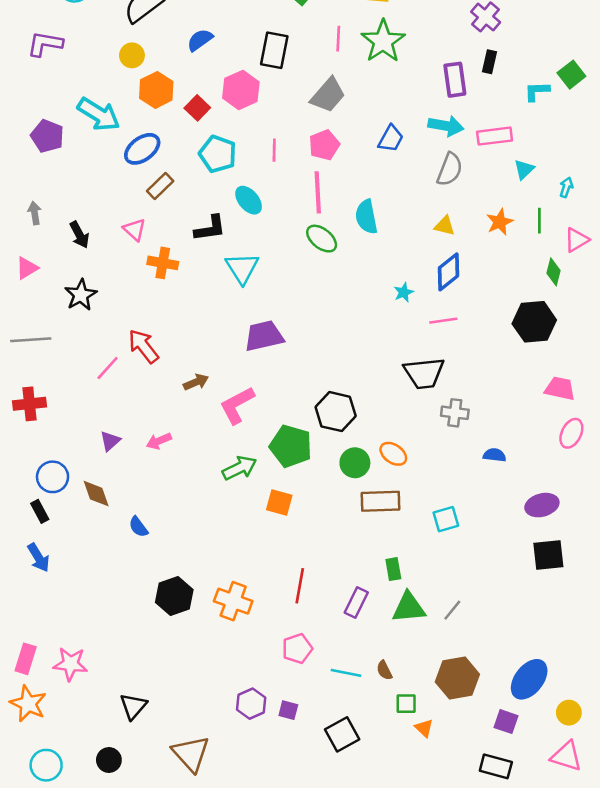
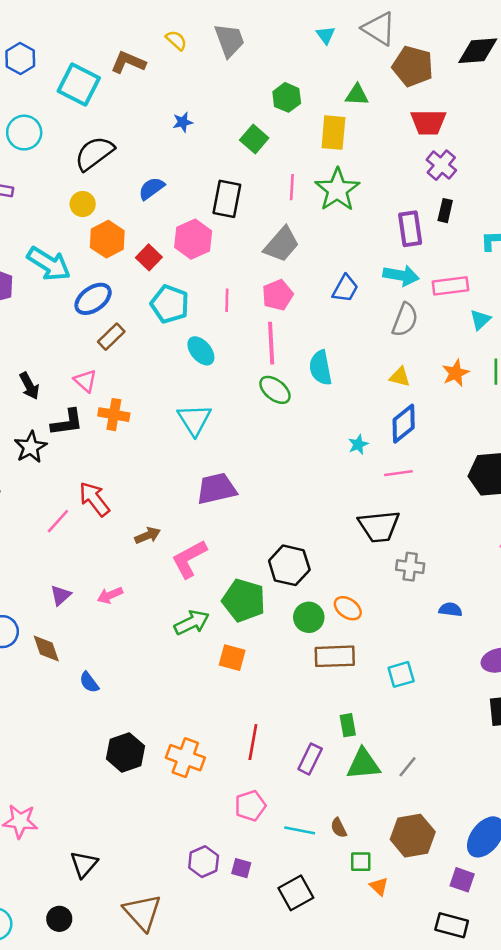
black L-shape: (210, 228) -> (67, 422), moved

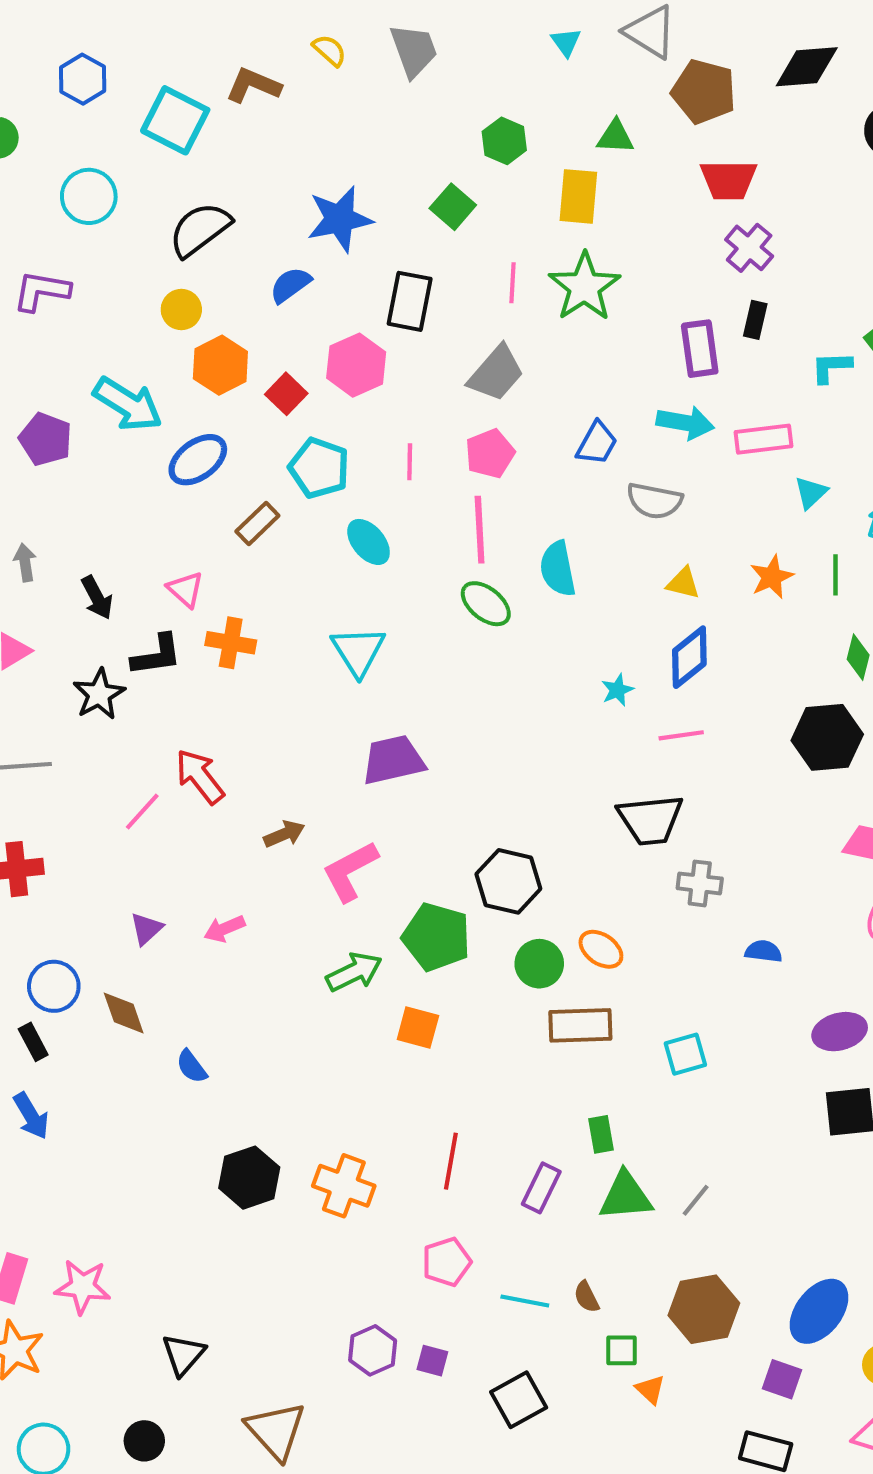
blue star: (183, 122) -> (340, 219), moved, size x2.0
gray semicircle: (405, 320) -> (654, 501), moved, turned 80
brown rectangle: (111, 337) -> (257, 523), moved

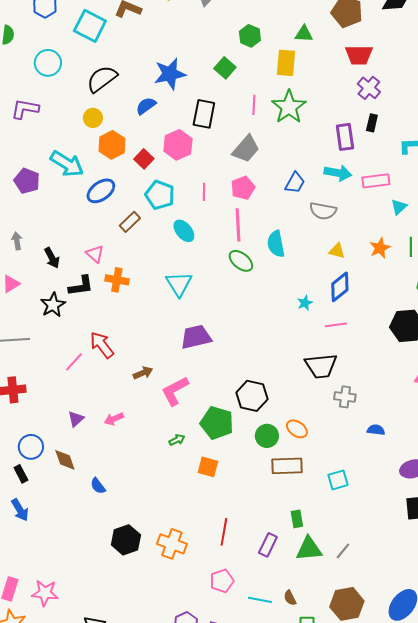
green arrow: (354, 972) -> (177, 440), size x0.6

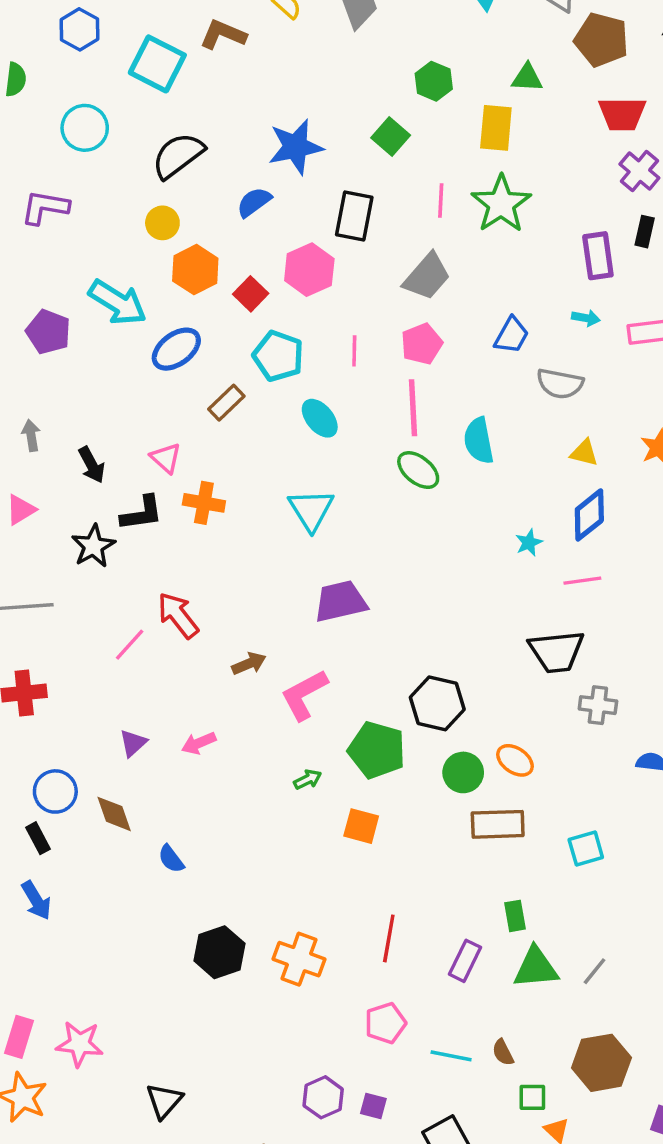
cyan arrow: (338, 173) -> (586, 318), size x0.6

